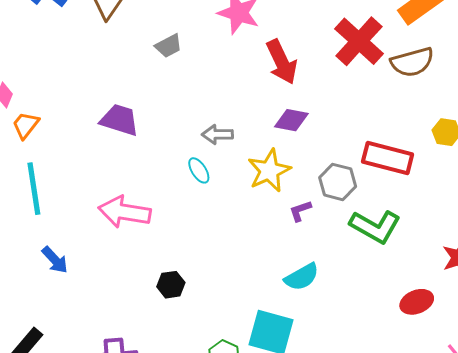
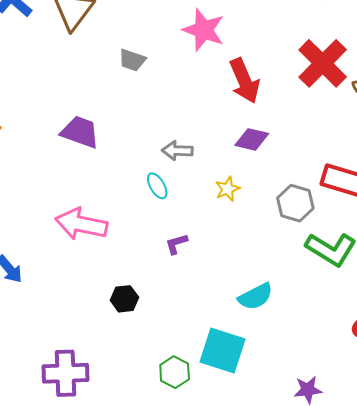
gray trapezoid: (169, 46) -> (132, 60), turned 44
yellow star: (269, 171) -> (227, 189), size x0.6
purple L-shape: (300, 211) -> (176, 244), moved

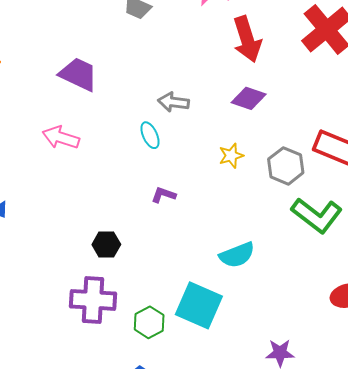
yellow star: (227, 189) -> (231, 156), moved
pink arrow: (81, 224) -> (61, 137), moved, size x0.7
purple L-shape: (176, 244) -> (163, 195), turned 30
purple cross: (65, 373) -> (93, 300), moved

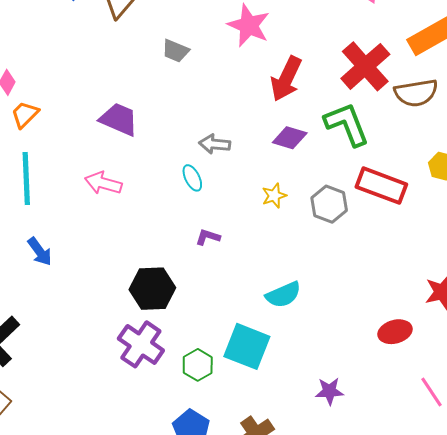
red arrow: (247, 39) -> (286, 79), turned 45
green L-shape: (317, 215) -> (347, 124), moved, turned -147
black hexagon: (106, 244) -> (152, 289), size x1.6
purple cross: (93, 300) -> (141, 344), turned 33

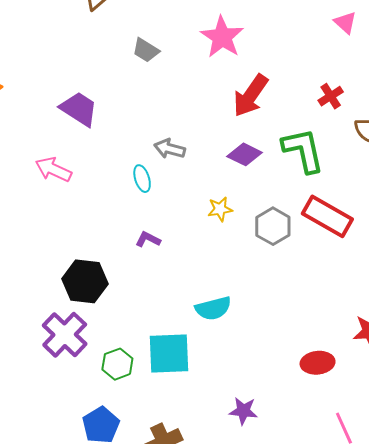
red cross: (365, 66) -> (331, 96), size x0.5
cyan square: (247, 346) -> (169, 354), turned -33

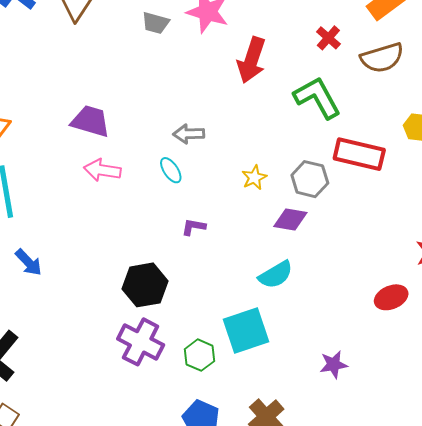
gray trapezoid: (146, 50) -> (155, 23), moved
purple diamond: (245, 154) -> (290, 220), moved
pink arrow: (53, 169) -> (102, 170), moved

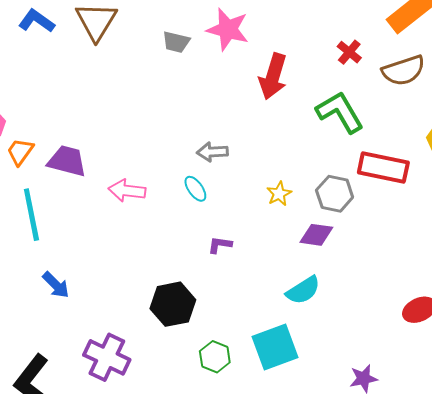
purple trapezoid: (91, 121) -> (67, 161), moved
purple cross: (141, 342) -> (107, 357), moved
green hexagon: (200, 355) -> (215, 357), moved

